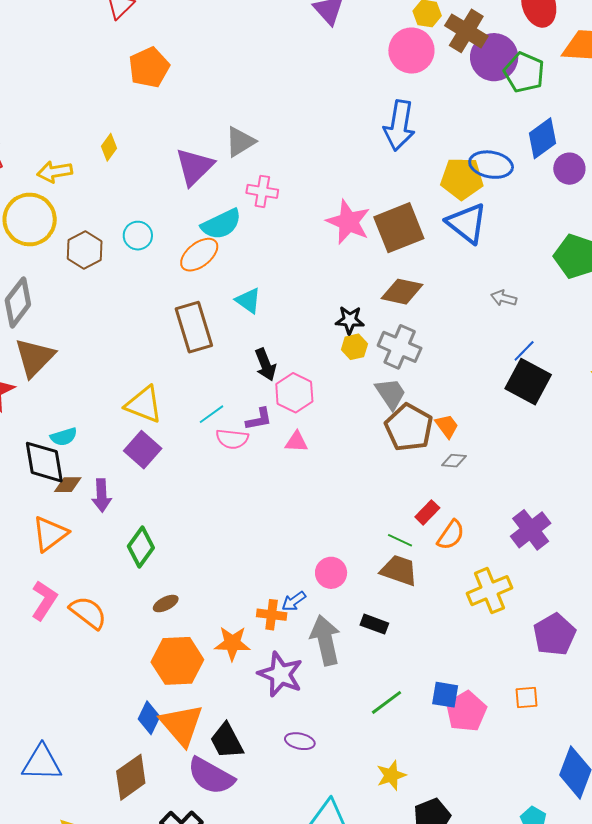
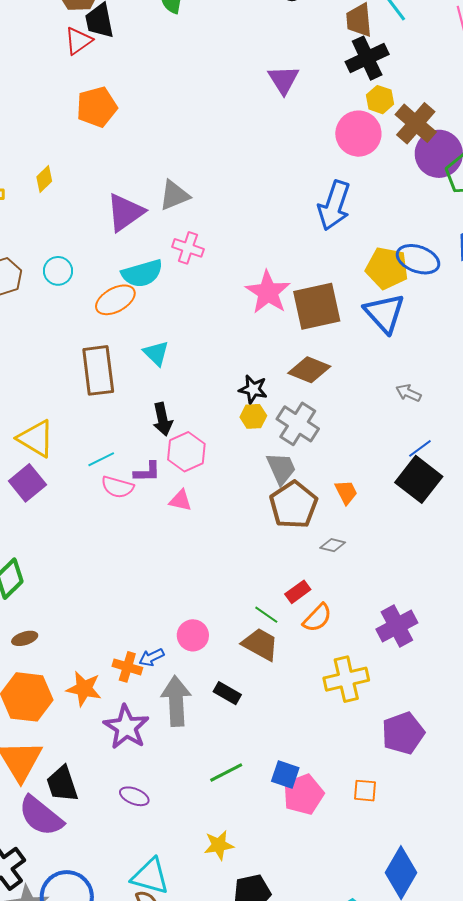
orange trapezoid: (447, 426) -> (346, 492), moved

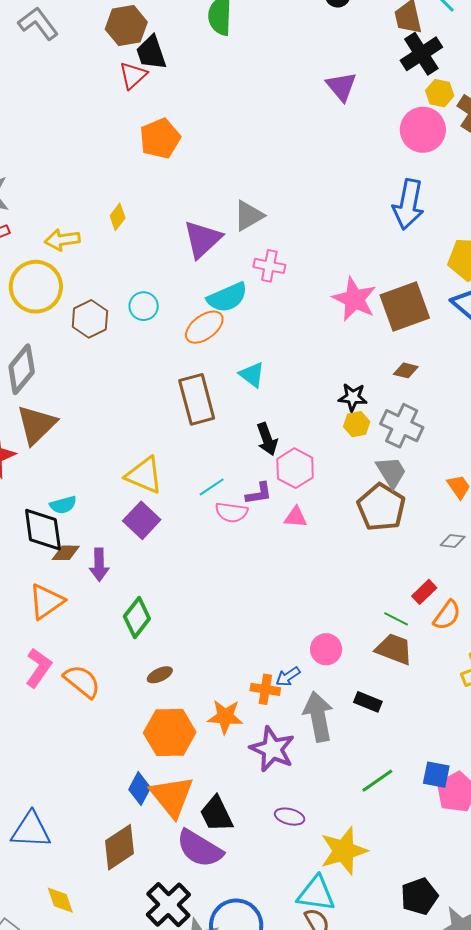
brown diamond: (309, 370) -> (406, 370), size x0.6
brown pentagon: (294, 505) -> (381, 507), moved
yellow star: (219, 845) -> (344, 851), moved, size x1.6

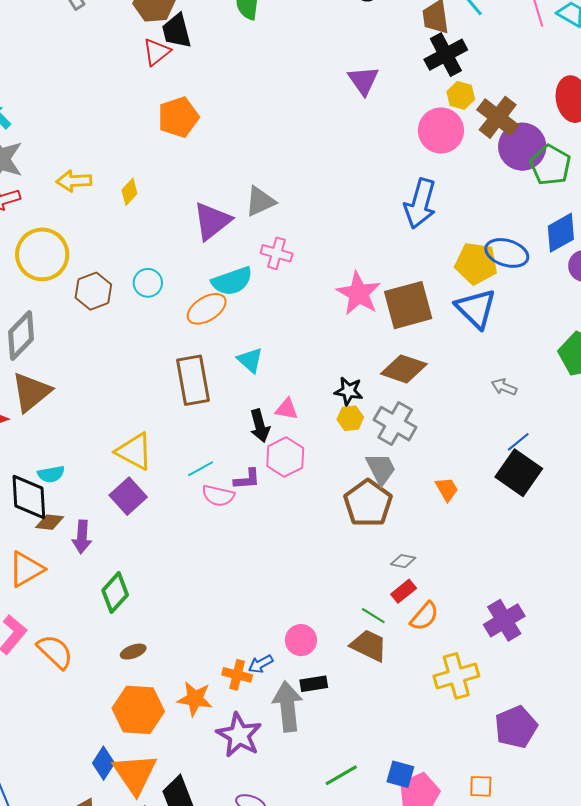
yellow arrow: (62, 240) -> (74, 181), moved
brown diamond: (406, 370) -> (404, 369), size x1.8
pink triangle: (296, 517) -> (287, 409), moved
gray diamond: (453, 541) -> (403, 561), moved
black rectangle: (368, 702) -> (314, 684), moved, turned -36

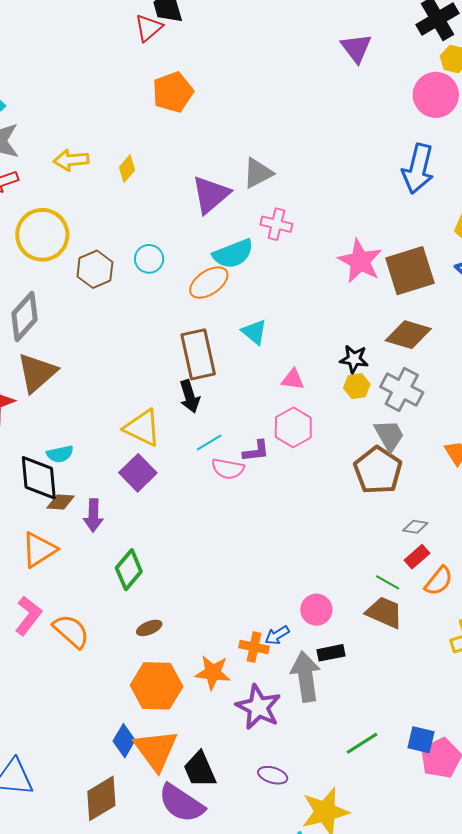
black arrow: (260, 426) -> (190, 396), moved

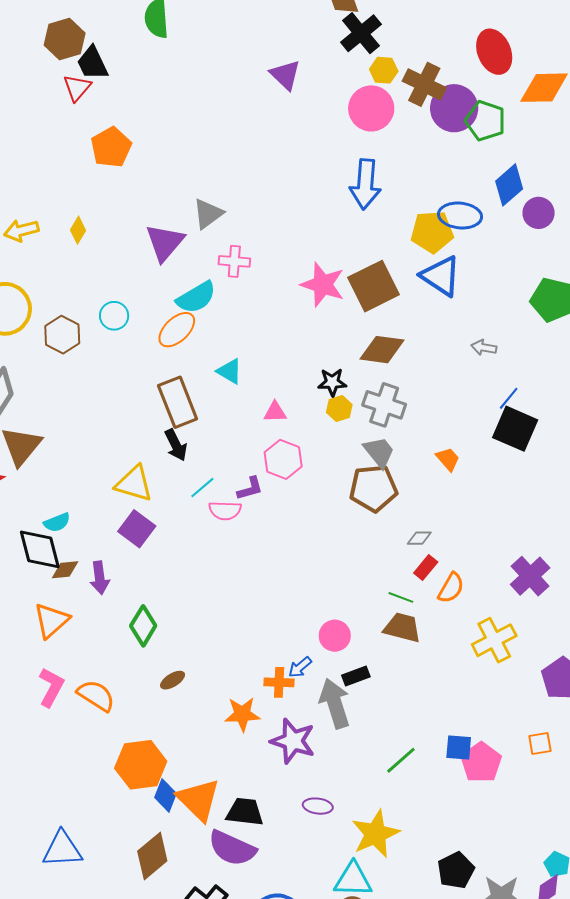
brown pentagon: (378, 470) -> (373, 488), turned -30
orange hexagon: (157, 686) -> (141, 765), moved
black trapezoid: (200, 769) -> (245, 812), turned 129

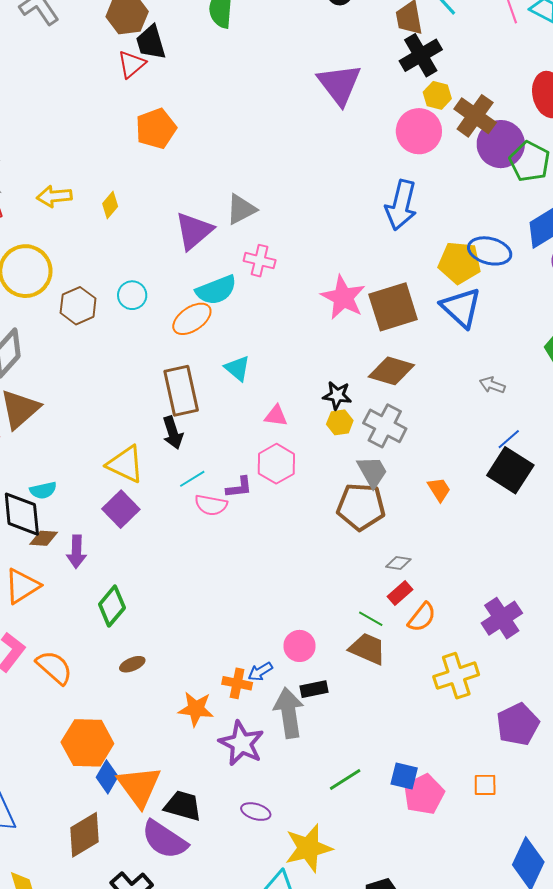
purple triangle: (285, 75) -> (339, 84), size x1.4

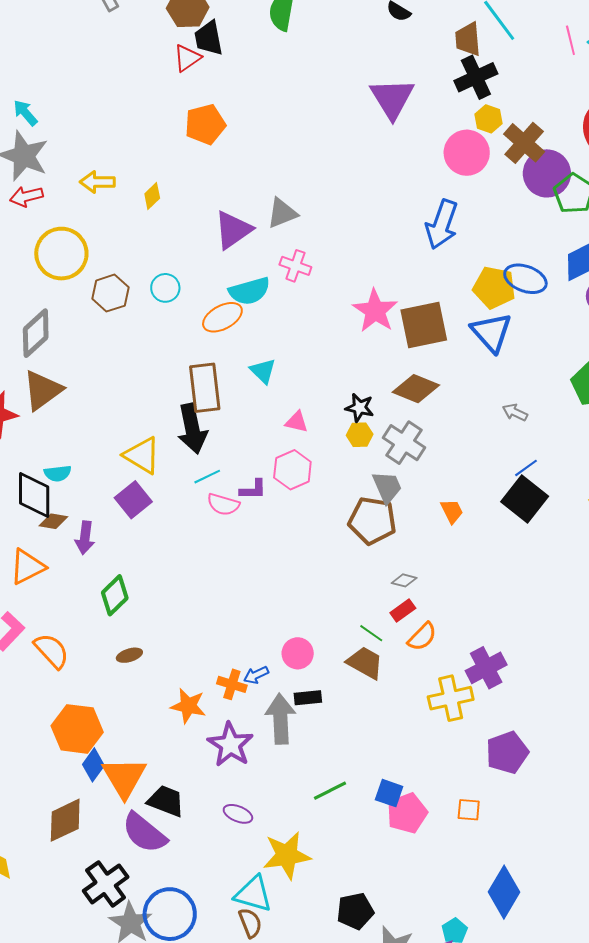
black arrow: (173, 433) -> (192, 429), size x1.5
purple cross: (502, 618) -> (486, 668), moved

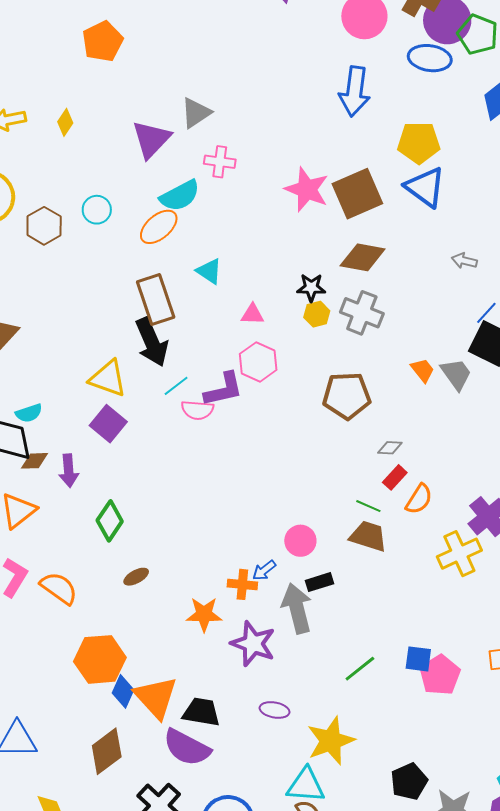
blue ellipse: (525, 279) -> (430, 58), moved
gray trapezoid: (387, 487) -> (456, 374), moved
purple L-shape: (253, 490) -> (224, 389), size x1.5

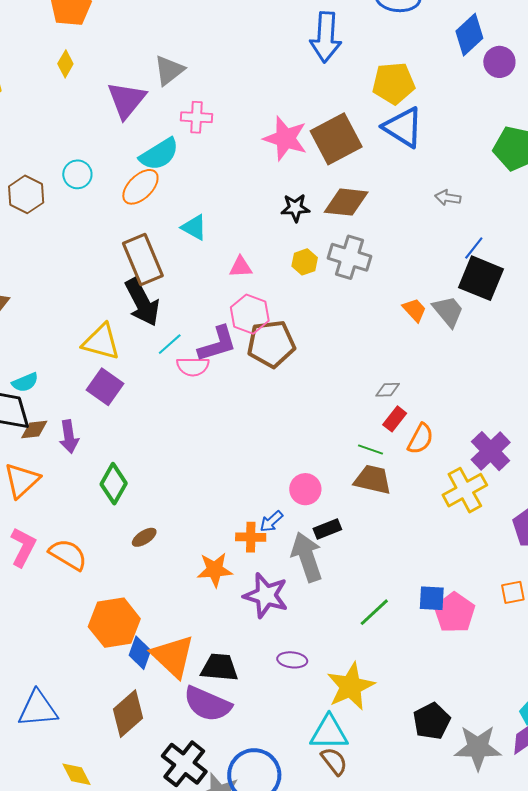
yellow diamond: (65, 122) -> (65, 64), moved
black star: (311, 288) -> (295, 208), moved
brown pentagon: (347, 396) -> (271, 344), moved

